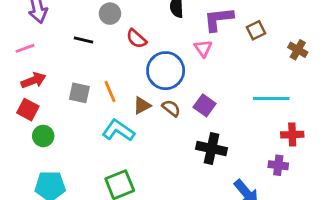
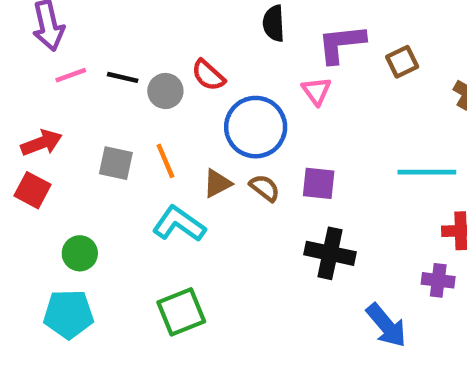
gray circle: (110, 14) -> (165, 91), moved
pink line: (25, 48) -> (71, 75), moved
purple square: (205, 105) -> (319, 183), turned -30
green circle: (43, 136) -> (80, 253), moved

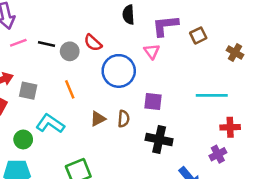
gray square: (116, 163) -> (28, 91), moved
brown triangle: (217, 183) -> (98, 119), moved
brown semicircle: (265, 188) -> (124, 119), moved, turned 56
cyan L-shape: (179, 224) -> (50, 124), moved
purple cross: (438, 280) -> (218, 154), turned -35

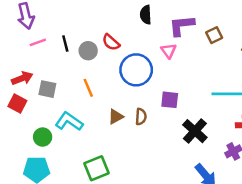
black line: (46, 44) -> (65, 43), turned 63
black cross: (159, 139) -> (195, 131), moved, turned 30

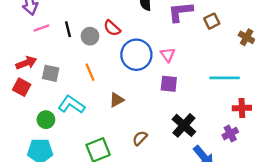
pink triangle: (169, 51) -> (168, 55), moved
brown semicircle: (141, 117) -> (140, 138), moved, turned -140
black cross: (195, 131) -> (184, 125), moved

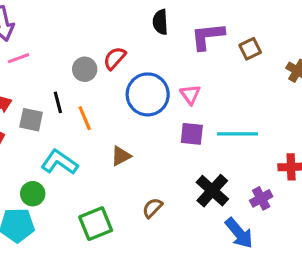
red semicircle: (112, 28) -> (115, 58), turned 90
black line: (68, 29) -> (58, 102), moved
cyan line: (224, 78) -> (237, 134), moved
green circle: (46, 120) -> (33, 194), moved
purple cross: (230, 134) -> (261, 198), moved

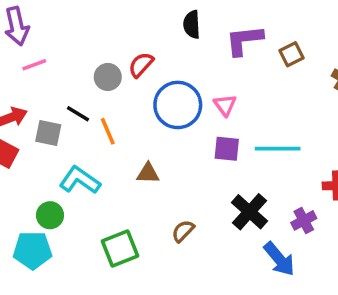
black line: (58, 102) -> (78, 114), turned -45
brown triangle: (121, 156) -> (148, 173), turned 30

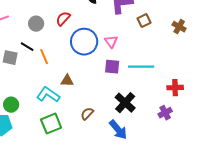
brown square: (292, 54) -> (144, 21), moved
gray circle: (108, 77) -> (36, 24), moved
cyan L-shape: (80, 180) -> (48, 95), moved
purple cross: (304, 220) -> (165, 113), moved
blue arrow: (279, 259) -> (118, 130), moved

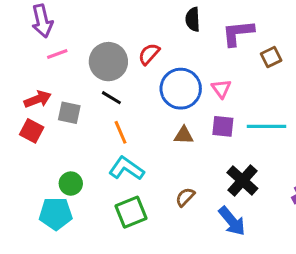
gray circle: (36, 24) -> (108, 62), size x1.6
black line: (27, 47) -> (111, 98), moved
orange line: (44, 57) -> (120, 132), moved
brown triangle: (67, 81) -> (184, 135), moved

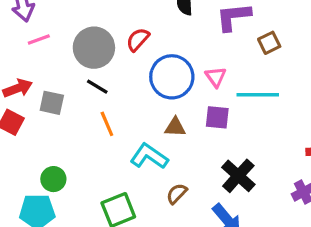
cyan line: (267, 126) -> (258, 95), moved
cyan L-shape: (126, 168) -> (149, 156), moved

